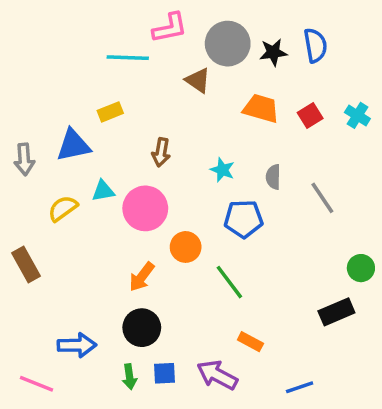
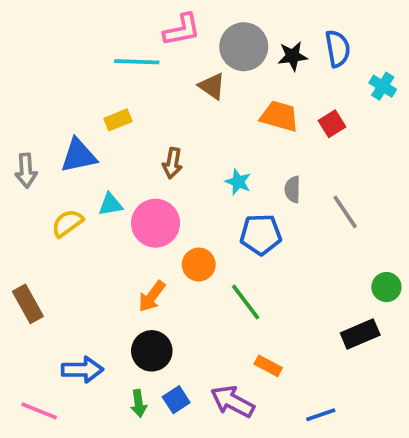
cyan cross: (357, 115) -> (383, 86), moved
brown rectangle: (26, 265) -> (28, 304), moved
blue square: (165, 373) -> (176, 400), turned -30

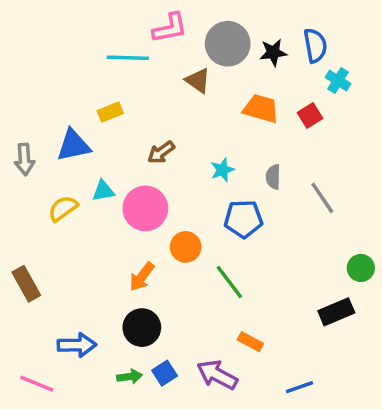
cyan cross: (383, 86) -> (338, 81), moved
brown arrow: (172, 163) -> (161, 152), turned 44
cyan star: (238, 182) -> (222, 170), turned 30
green arrow: (139, 403) -> (130, 377), turned -90

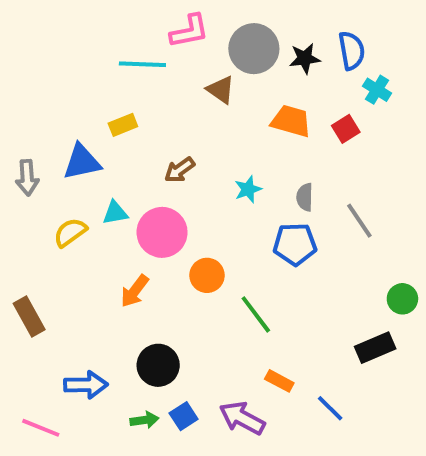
blue pentagon: (243, 219) -> (295, 244), moved
orange arrow: (142, 277) -> (135, 291), moved
blue line: (299, 387) -> (330, 408), moved, turned 64

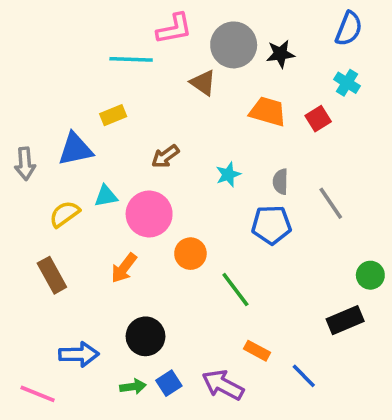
blue semicircle: (352, 51) -> (349, 29), moved, turned 32
brown rectangle: (29, 316) -> (52, 275), moved

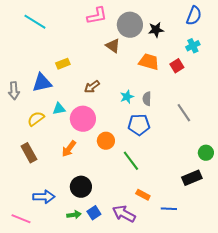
cyan line: (131, 59) -> (35, 22), moved, turned 30
cyan cross: (347, 83) -> (193, 46), turned 32
gray semicircle: (280, 182) -> (147, 99), moved
blue pentagon: (271, 225) -> (139, 125), moved
blue line: (304, 376) -> (169, 209), turned -42

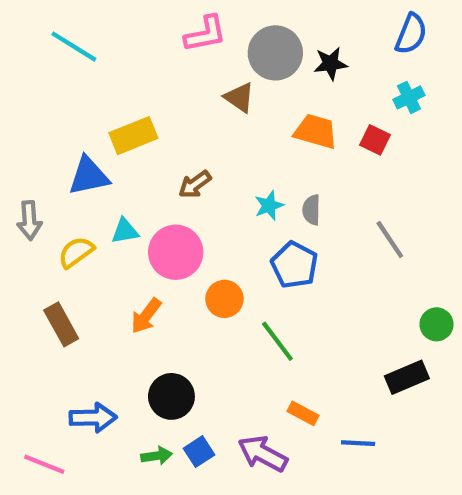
yellow rectangle: (63, 64) -> (133, 136), size x1.5
red square: (177, 66) -> (375, 140), turned -32
gray arrow: (14, 91) -> (29, 220), moved
blue pentagon: (139, 125) -> (294, 265), turned 30

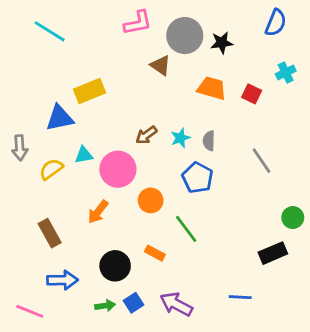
cyan cross: (409, 97) -> (286, 73), moved
brown arrow: (195, 184) -> (146, 135), moved
brown rectangle: (61, 324) -> (50, 233), moved
orange rectangle: (303, 413) -> (155, 253), moved

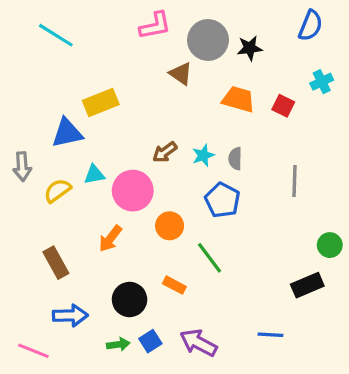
gray line: (262, 161) -> (295, 181), turned 36

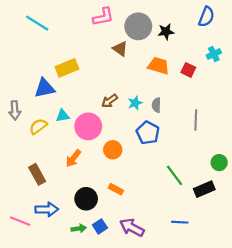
green line: (210, 258) -> (174, 175), moved
pink line: (33, 351) -> (20, 221), moved

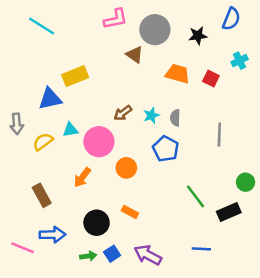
black star: (166, 32) -> (198, 36), moved

